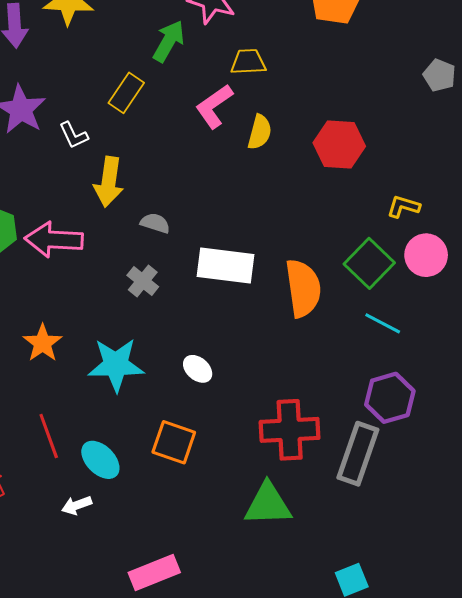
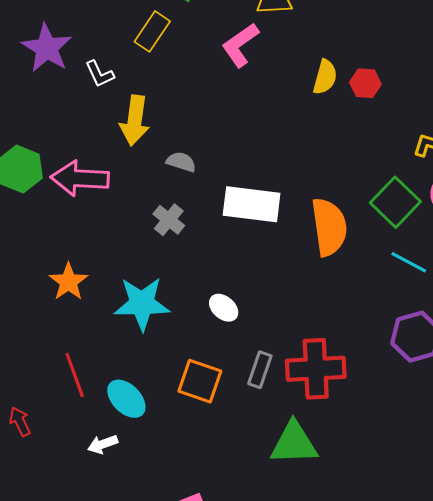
yellow semicircle: (260, 132) -> (325, 77), moved
red hexagon: (339, 145) -> (365, 83), size x0.6
gray rectangle: (358, 454) -> (260, 370), moved, size x0.6

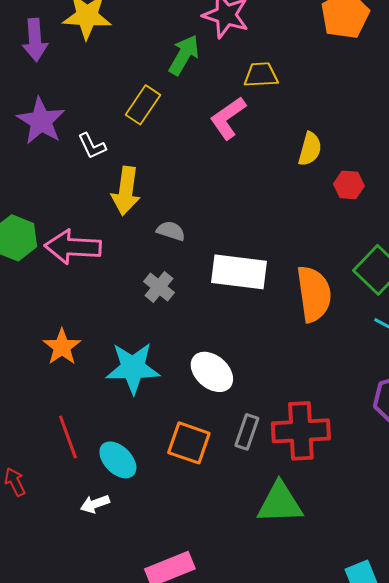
red hexagon: (365, 83) -> (349, 185), moved
white ellipse: (224, 308) -> (212, 372), size x1.5

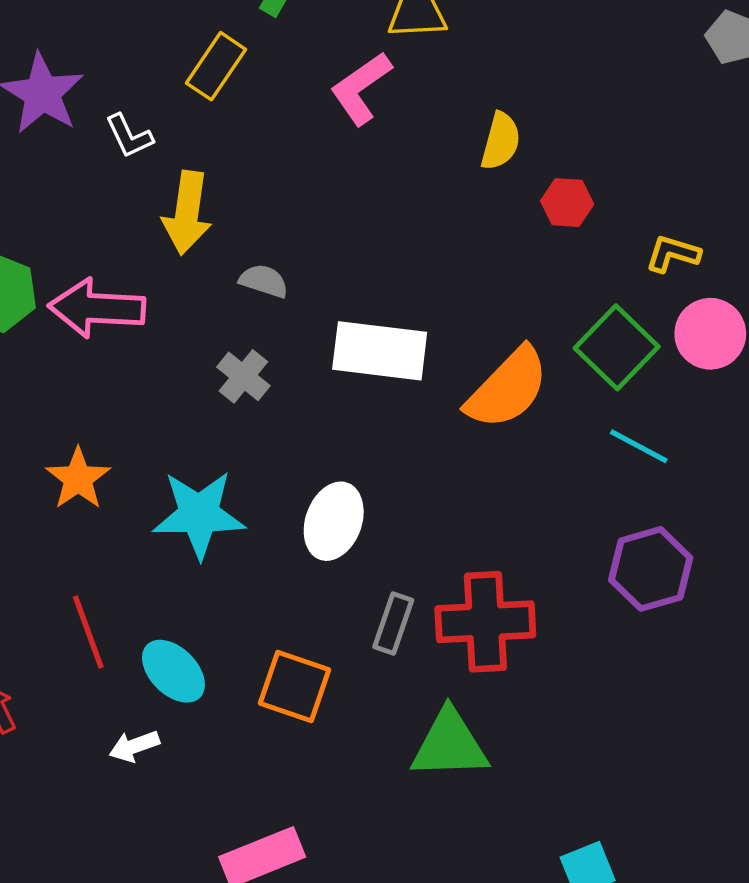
orange semicircle: (314, 294) -> (507, 388), turned 52
white ellipse: (212, 372) -> (334, 521), turned 69
orange square: (189, 443) -> (294, 687), moved

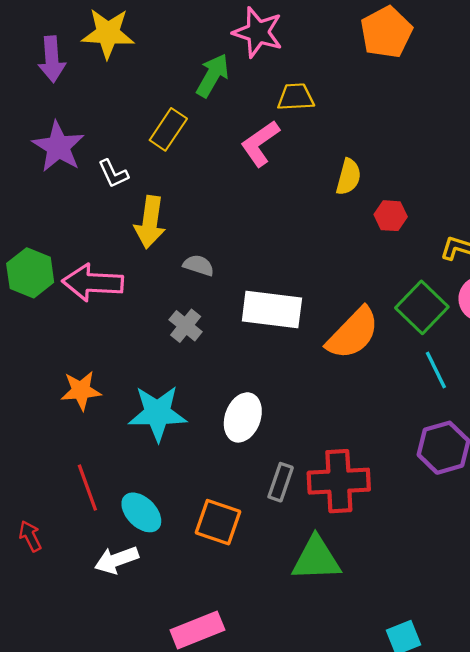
cyan line: (639, 446) -> (436, 370), turned 36
orange star: (78, 479) -> (81, 390), turned 30
white arrow: (134, 746) -> (117, 560), size x1.4

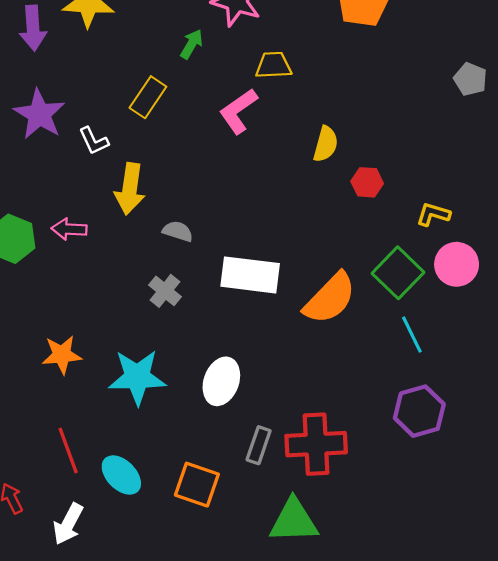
green arrow: (213, 75) -> (192, 44), size x0.7
pink arrow: (93, 283) -> (69, 229), moved, size x0.6
white arrow: (117, 560) -> (68, 524), moved, turned -42

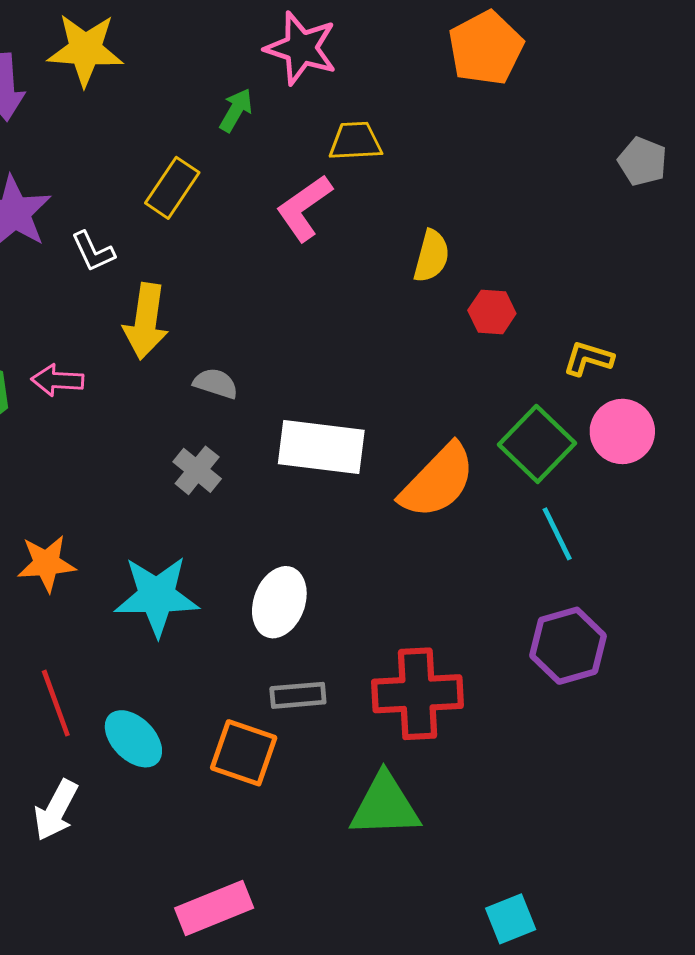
gray rectangle: (259, 445) -> (298, 695), moved, turned 66

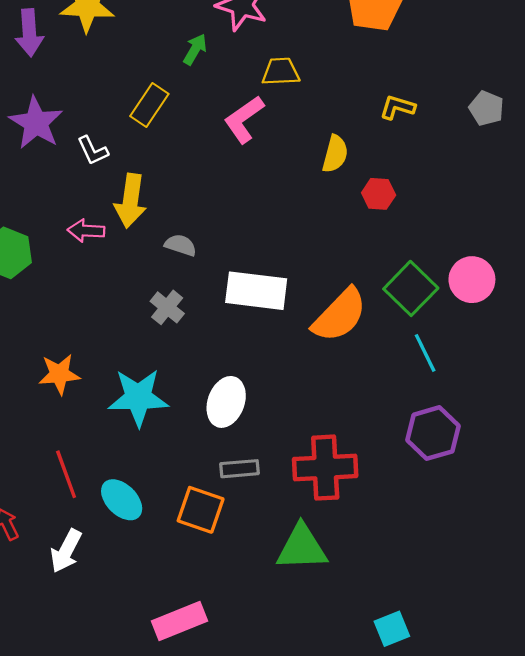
gray pentagon: (643, 161) -> (486, 108), moved
yellow L-shape: (588, 359) -> (397, 107), moved
pink arrow: (57, 380) -> (86, 231), moved

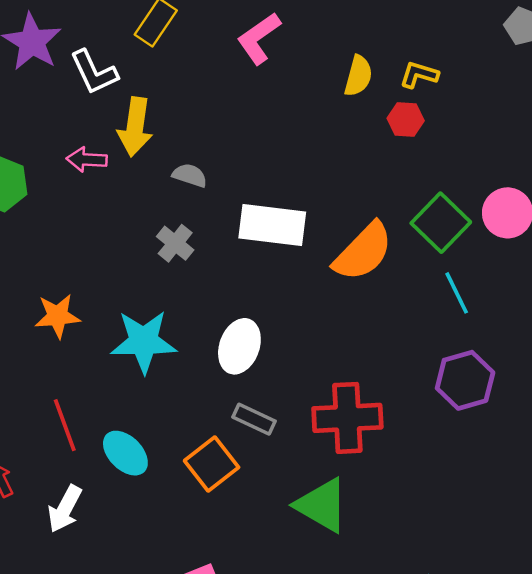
yellow L-shape: (397, 107) -> (419, 75), moved
white L-shape: (93, 151) -> (94, 72), size x1.4
gray rectangle: (240, 469) -> (254, 419), turned 30
orange square: (201, 510) -> (212, 464), turned 33
green triangle: (302, 548) -> (322, 505), turned 32

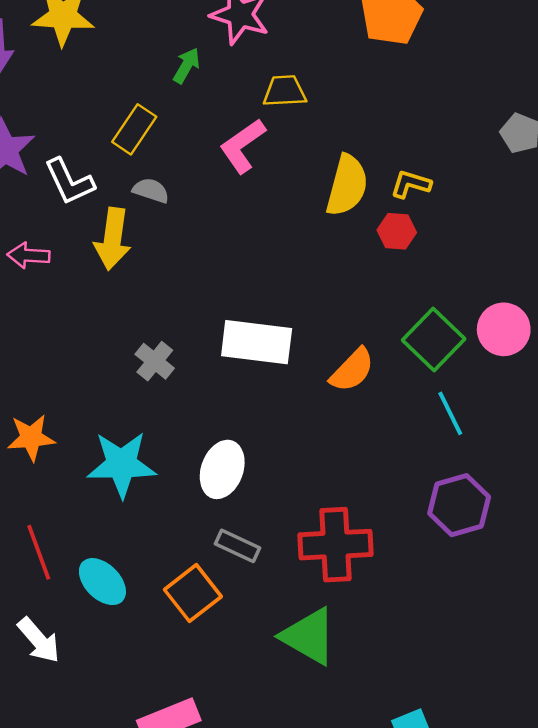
yellow semicircle: (358, 76) -> (347, 185), size x1.4
pink arrow: (87, 160) -> (29, 255), moved
gray semicircle: (190, 175) -> (151, 190), moved
orange semicircle: (363, 252) -> (352, 370), size x0.7
white arrow: (65, 509) -> (39, 640), turned -69

